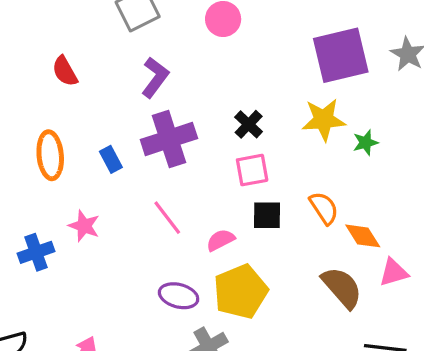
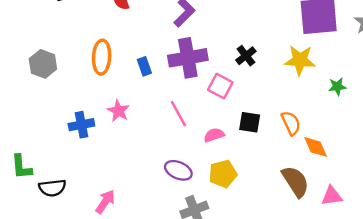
green star: (365, 143) -> (337, 87), moved
pink square: (252, 170) -> (220, 86), moved, turned 30
pink triangle: (394, 272) -> (332, 196), moved
yellow pentagon: (241, 292) -> (223, 174), size x0.7

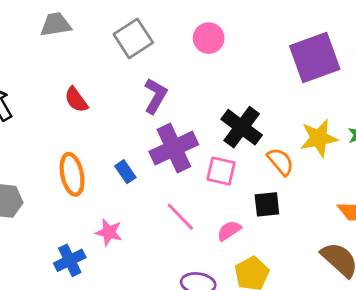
black cross: (246, 56) -> (242, 127), size x1.6
yellow star: (300, 60) -> (319, 138), moved
orange semicircle: (291, 123) -> (280, 162), moved

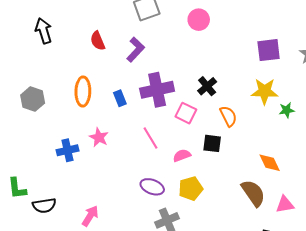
purple square: (315, 58) -> (269, 50), size x0.7
purple L-shape: (155, 96) -> (136, 50), moved
black cross: (242, 127) -> (207, 86), size x0.7
yellow star: (319, 138) -> (265, 91), moved

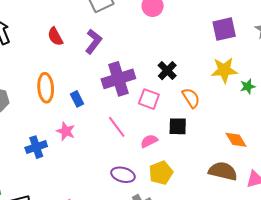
blue rectangle: (120, 98) -> (77, 99), moved
brown semicircle: (253, 193) -> (223, 171), turned -36

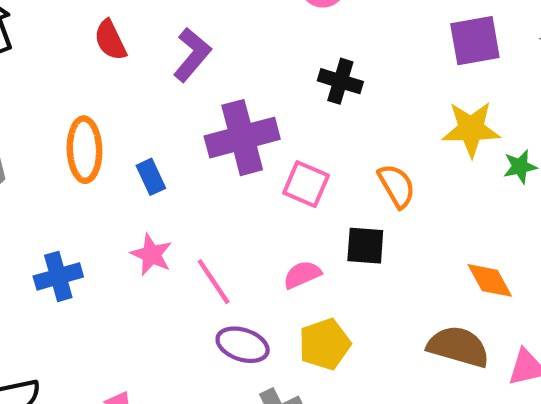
black cross: (167, 71) -> (340, 81), moved, turned -30
pink line: (117, 127) -> (214, 282), moved
pink star: (66, 131) -> (152, 254), moved

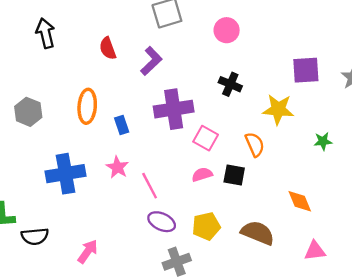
yellow star: (471, 129) -> (278, 109), moved
pink semicircle: (302, 275) -> (202, 175), moved
blue cross: (58, 276) -> (65, 174), size x1.5
brown semicircle: (458, 347) -> (258, 233), moved

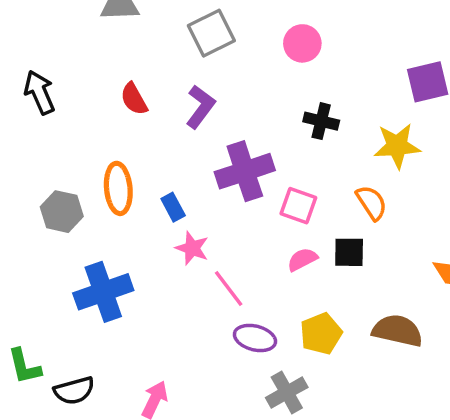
gray hexagon: (28, 112) -> (62, 212), moved
pink star: (117, 167) -> (192, 248), moved

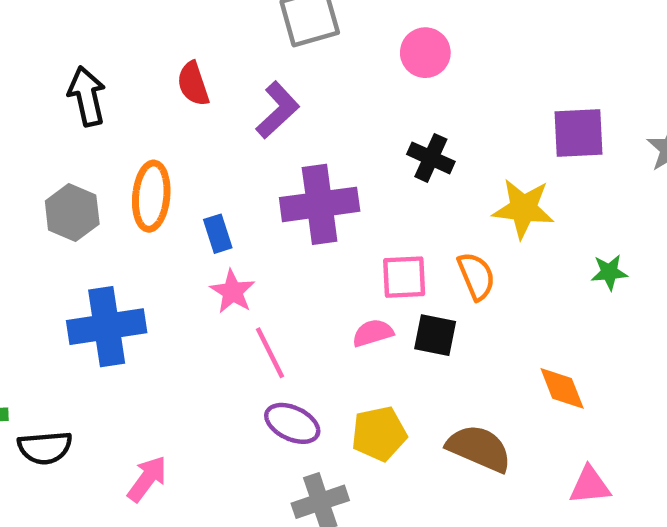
black arrow: (40, 92) -> (87, 96), moved
pink square: (298, 206) -> (404, 277), moved, turned -33

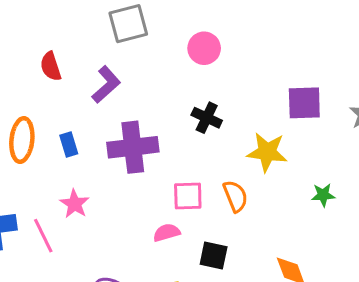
blue rectangle: (218, 234) -> (69, 145), moved
black square: (435, 335) -> (214, 255), moved
pink line: (270, 353) -> (43, 236), moved

